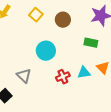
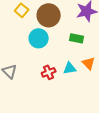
brown circle: (63, 20) -> (49, 15), size x1.5
cyan circle: (46, 51) -> (39, 38), moved

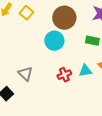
yellow square: (22, 10) -> (26, 13), moved

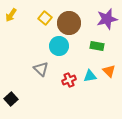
yellow square: (26, 13) -> (45, 18), moved
gray triangle: (25, 74) -> (41, 69), moved

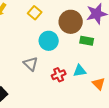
brown circle: (69, 23) -> (71, 22), moved
orange triangle: (109, 71) -> (99, 84), moved

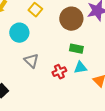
cyan circle: (49, 41) -> (19, 33), moved
green rectangle: (87, 41) -> (76, 49), moved

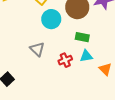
cyan circle: (19, 33) -> (51, 19), moved

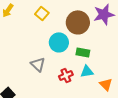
cyan circle: (51, 19) -> (59, 42), moved

